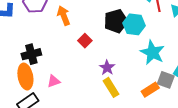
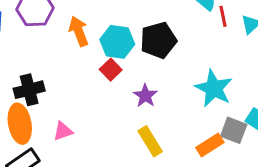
cyan hexagon: (134, 24) -> (117, 42), moved
purple star: (107, 68) -> (145, 96), moved

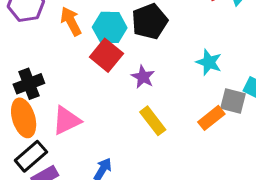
red square: (111, 70) -> (106, 55), size x1.5
cyan star: (214, 88) -> (209, 62), size x0.7
pink triangle: (63, 131) -> (66, 120), size x1.5

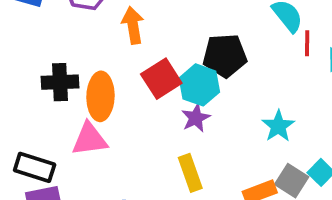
cyan hexagon: (110, 27) -> (199, 85), moved
orange ellipse: (24, 118) -> (100, 96), moved
black rectangle: (31, 156) -> (35, 167), turned 40

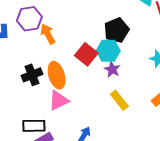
orange arrow: (133, 25) -> (48, 34), moved

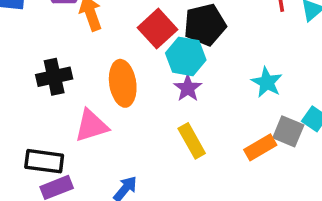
red square: (86, 54) -> (157, 29), moved
orange ellipse: (57, 75) -> (123, 83), moved

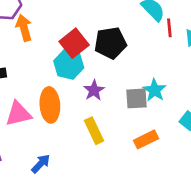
cyan hexagon: (186, 56) -> (69, 64), moved
orange ellipse: (123, 83) -> (50, 105), moved
gray square: (288, 131) -> (136, 98), moved, turned -30

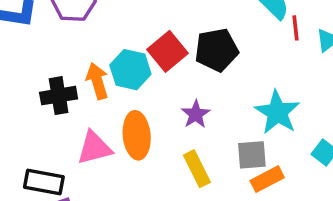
orange arrow: (24, 28) -> (97, 81), moved
cyan hexagon: (69, 64) -> (130, 70), moved
cyan star: (155, 90) -> (277, 112), size x1.4
gray square: (136, 98) -> (252, 155), moved

